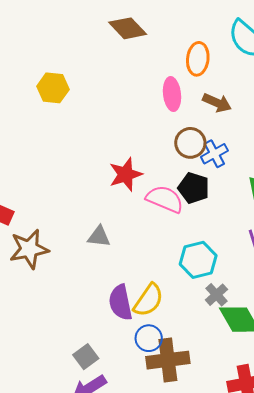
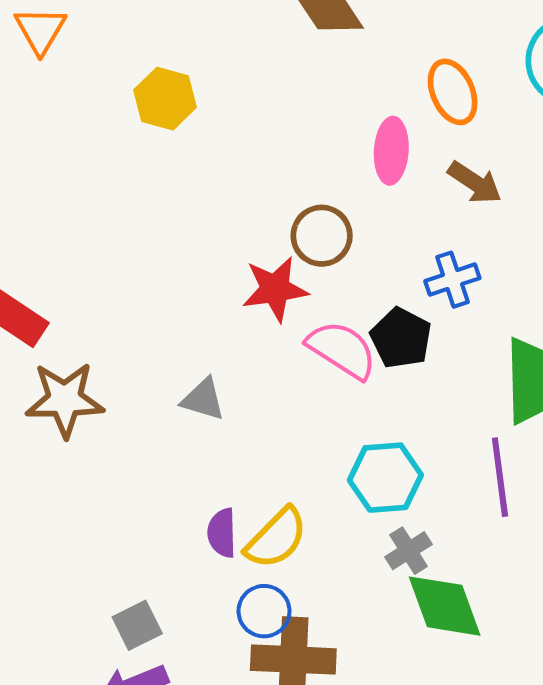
orange ellipse: (198, 59) -> (453, 92), turned -40
brown circle: (190, 143) -> (322, 236), moved
purple semicircle: (120, 302) -> (222, 533), size x0.7

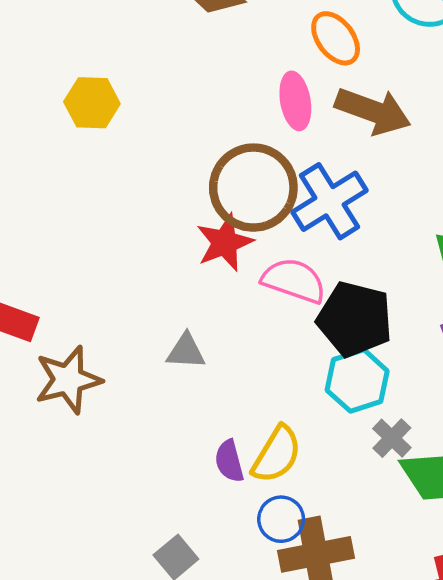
brown arrow: (475, 183) -> (373, 111), size x1.5
brown circle: (322, 236) -> (253, 188), size x1.6
blue cross: (452, 280) -> (330, 201), moved, size x1.6
black pentagon: (401, 338) -> (355, 319), moved, size x1.4

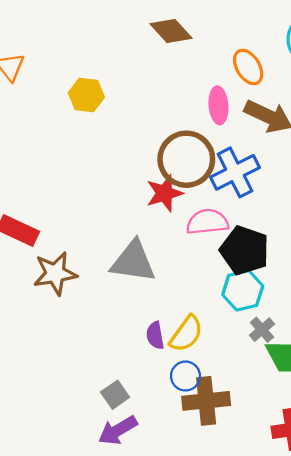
pink semicircle: (294, 281) -> (207, 222), turned -30
gray triangle: (186, 351) -> (133, 262), size x1.8

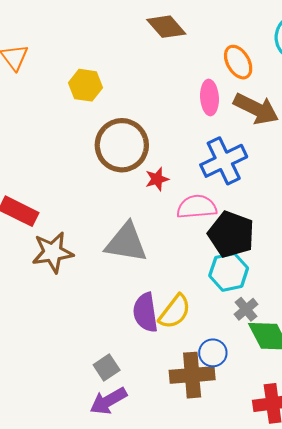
brown circle: (186, 159) -> (122, 145), moved
red star: (165, 193) -> (157, 179), size x0.7
purple semicircle: (155, 335) -> (145, 313), size x1.5
blue circle: (185, 376) -> (213, 353), moved

